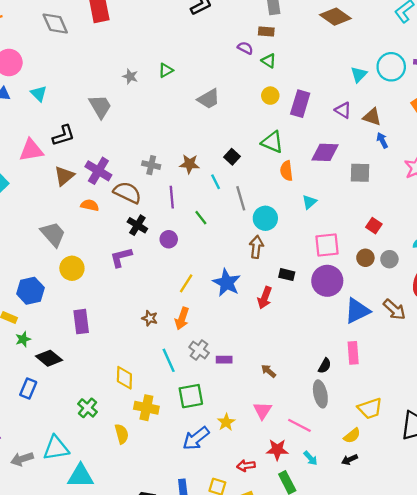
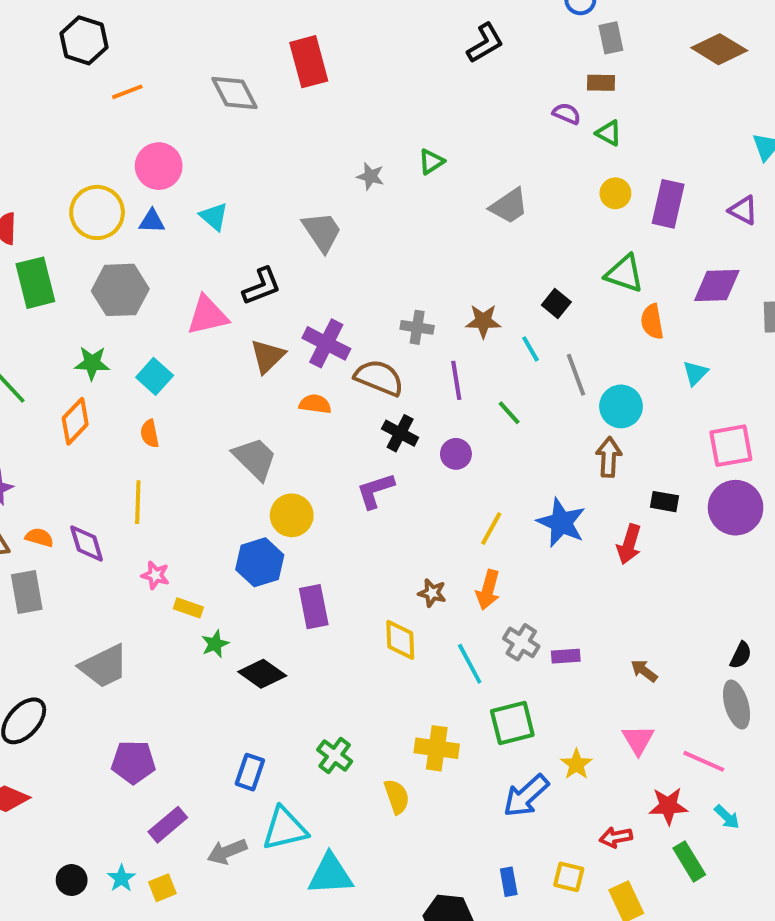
blue hexagon: (30, 291) -> (260, 562), moved
yellow diamond: (124, 378) -> (400, 640), moved
blue rectangle: (28, 388) -> (250, 772), moved

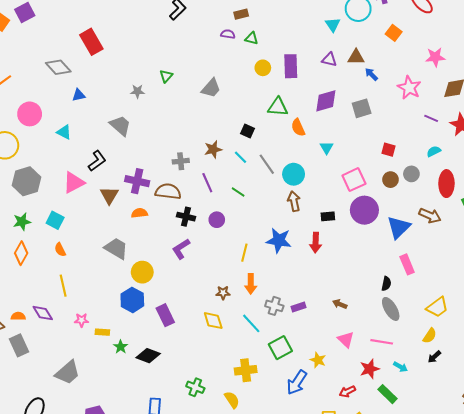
blue triangle: (152, 221) -> (79, 95), moved

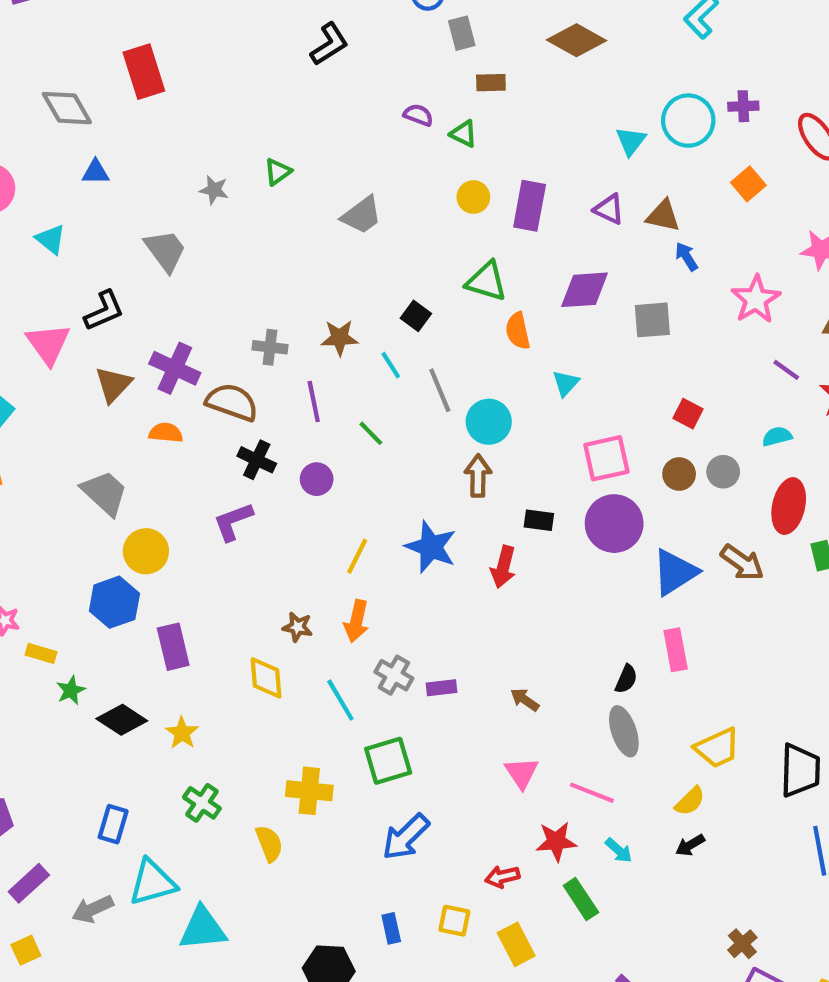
brown rectangle: (241, 14) -> (491, 83), moved
pink triangle: (74, 183) -> (48, 344), turned -50
yellow star: (318, 360) -> (182, 733), moved

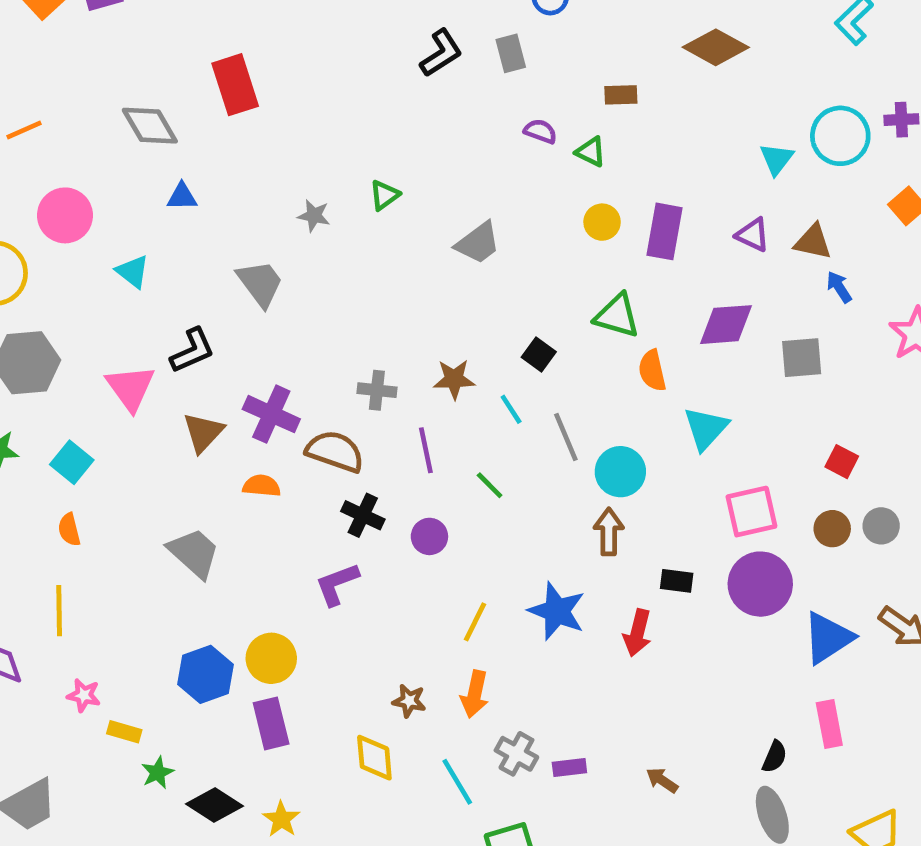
gray rectangle: (462, 33) -> (511, 53), moved
cyan triangle: (566, 383) -> (706, 428), size x1.5
yellow circle: (146, 551) -> (271, 658), moved

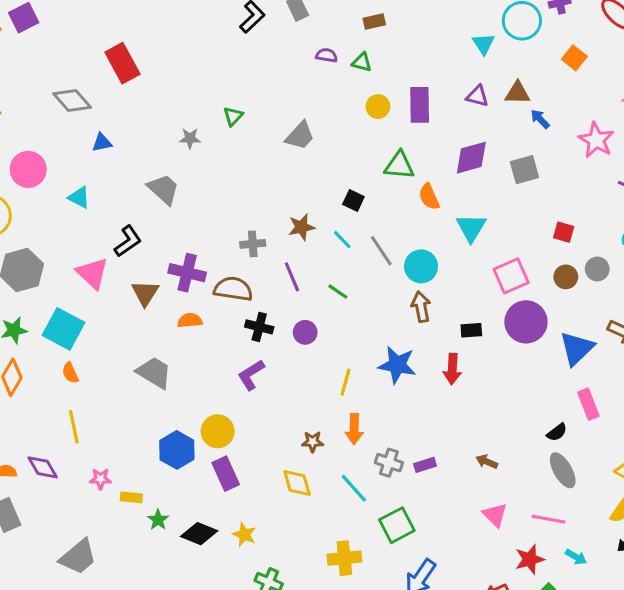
cyan square: (72, 462) -> (63, 329), size x1.5
black semicircle: (775, 757) -> (557, 432), turned 40

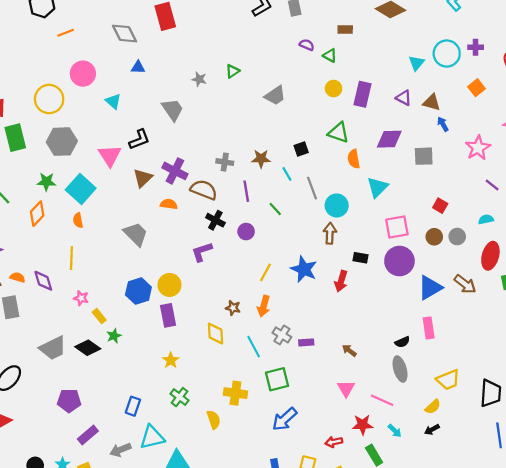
black square: (353, 201) -> (301, 149), turned 32
yellow rectangle: (131, 497) -> (99, 316), turned 32
black diamond: (199, 534) -> (88, 348), moved

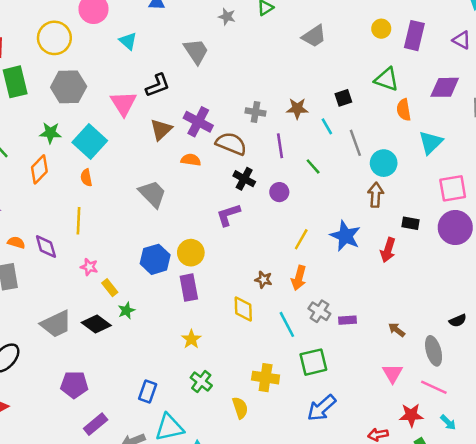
gray ellipse: (400, 369) -> (434, 351), moved

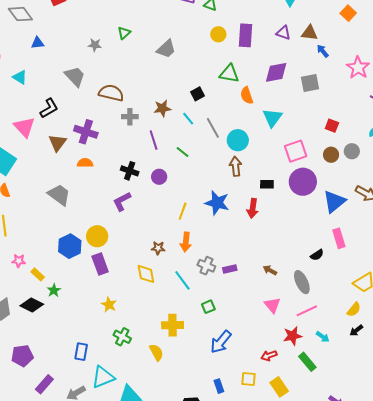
brown semicircle: (231, 144) -> (111, 93), moved
green square: (313, 362) -> (208, 307), size x0.6
pink line: (434, 387) -> (307, 311), turned -40

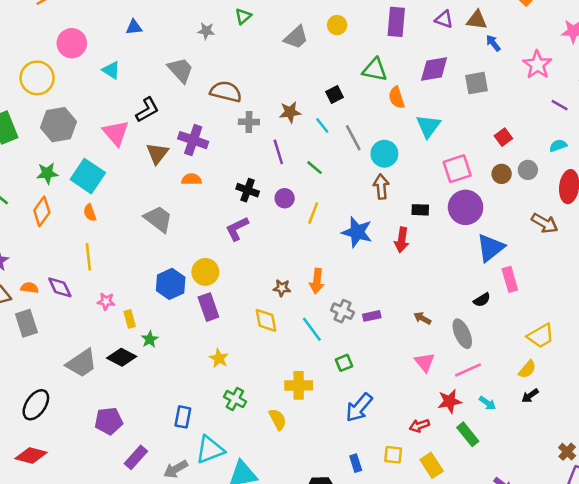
yellow circle: (218, 34) -> (337, 25), moved
red square: (332, 126) -> (503, 137), turned 32
blue triangle: (334, 202) -> (490, 248), moved
yellow line: (183, 211) -> (313, 213), moved
yellow rectangle: (38, 274) -> (130, 319), turned 32

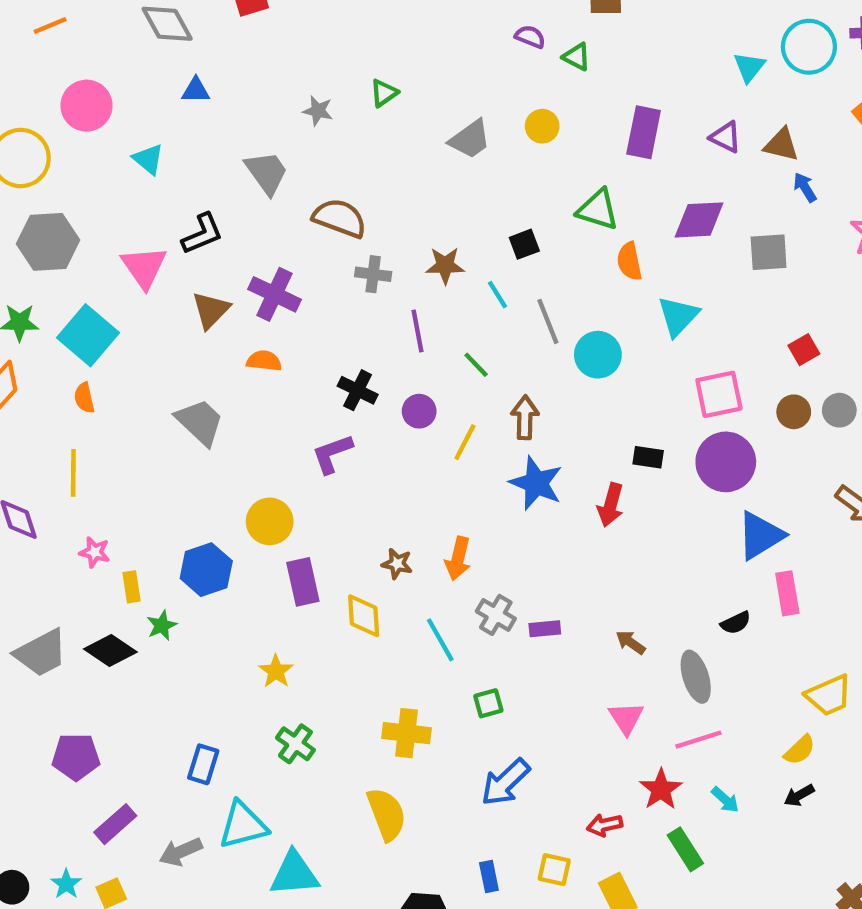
brown arrow: (381, 187) -> (525, 417), moved
blue hexagon: (171, 284) -> (206, 570), moved
purple rectangle: (208, 307) -> (303, 582), moved
red star: (450, 401) -> (661, 789), turned -30
yellow semicircle: (278, 419) -> (387, 814), moved, size x1.4

